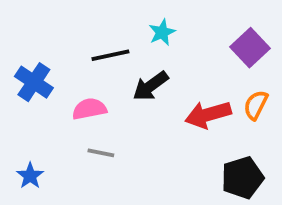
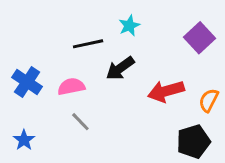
blue cross: (34, 82) -> (27, 82), moved
orange semicircle: (256, 105) -> (209, 100), moved
gray line: (101, 153) -> (80, 122), turned 35

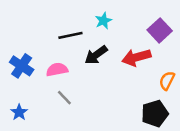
red arrow: (166, 91) -> (136, 57), moved

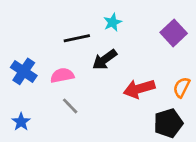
red arrow: (136, 57) -> (139, 89), moved

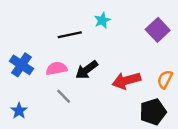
black arrow: (105, 59) -> (87, 70), moved

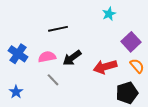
cyan star: (102, 20) -> (109, 14), moved
purple square: (158, 30) -> (131, 42), moved
orange semicircle: (165, 79) -> (137, 66), turned 112

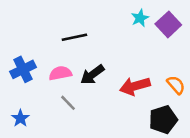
purple square: (131, 42) -> (168, 24), moved
blue cross: (18, 54) -> (23, 69), turned 30

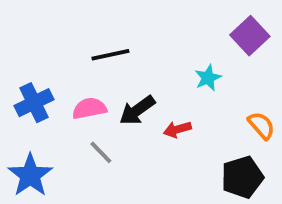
cyan star: (140, 18) -> (208, 78), moved
red arrow: (135, 86) -> (177, 129), moved, size x0.6
blue star: (20, 118) -> (30, 175), size x1.6

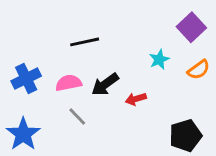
orange semicircle: (261, 126) -> (199, 70), moved, turned 95

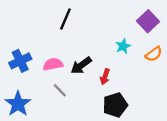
black line: (85, 42) -> (65, 19), moved, turned -55
red arrow: (136, 99) -> (105, 77), turned -56
black pentagon: (185, 135) -> (115, 105), moved

